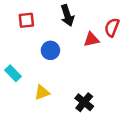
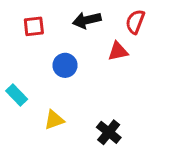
black arrow: (67, 15) -> (87, 20), turned 95
red semicircle: (112, 27) -> (135, 22), moved

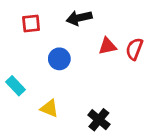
red semicircle: (135, 22) -> (134, 49), moved
yellow triangle: (54, 120) -> (49, 108), turned 42

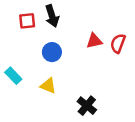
black arrow: (79, 18) -> (52, 16), moved, turned -95
yellow triangle: (49, 108) -> (48, 86), moved

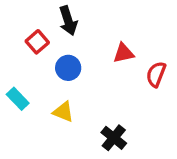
red square: (27, 21) -> (37, 42), moved, turned -35
red semicircle: (118, 43) -> (156, 74), moved

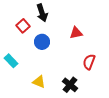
red semicircle: (156, 74) -> (89, 62), moved
yellow triangle: (63, 112) -> (39, 82), moved

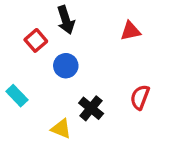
red triangle: (76, 33) -> (130, 31), moved
black cross: (70, 85) -> (91, 108), moved

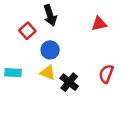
cyan rectangle: (17, 96) -> (13, 73), turned -42
yellow triangle: (61, 129) -> (48, 73), moved

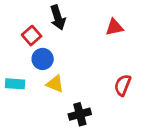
blue circle: (50, 50) -> (43, 59), moved
black cross: (69, 82) -> (80, 114), moved, turned 36

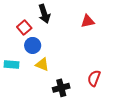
red semicircle: (123, 85) -> (94, 78), moved

